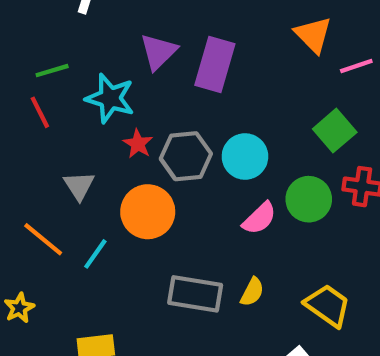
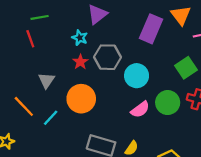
purple rectangle: (215, 64) -> (151, 29), moved
cyan star: (110, 98) -> (80, 38), moved, size x0.6
gray hexagon: (186, 156) -> (107, 57), moved

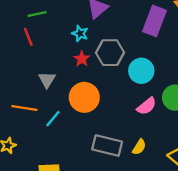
orange line: (24, 106) -> (24, 108), turned -35

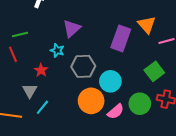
red star: (82, 59) -> (41, 70), moved
orange circle: (84, 97) -> (91, 101), moved
cyan line: (53, 119) -> (42, 107), moved

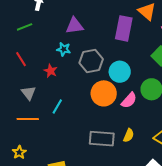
purple triangle: (72, 28) -> (75, 26), turned 42
green line: (20, 35) -> (25, 27), moved
gray triangle: (30, 91) -> (29, 93), moved

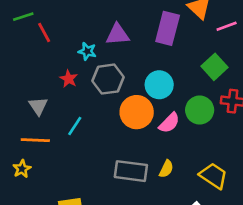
purple triangle: (75, 26) -> (118, 35), moved
green line: (25, 27) -> (23, 17), moved
red line: (21, 59) -> (44, 33), moved
gray hexagon: (91, 61) -> (108, 79), moved
yellow star: (19, 152) -> (22, 169), moved

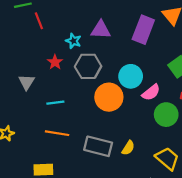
green circle: (200, 110) -> (166, 115), moved
pink semicircle: (169, 123) -> (151, 92), moved
cyan line: (75, 126) -> (55, 103), turned 42
orange line: (35, 140) -> (57, 133), moved

